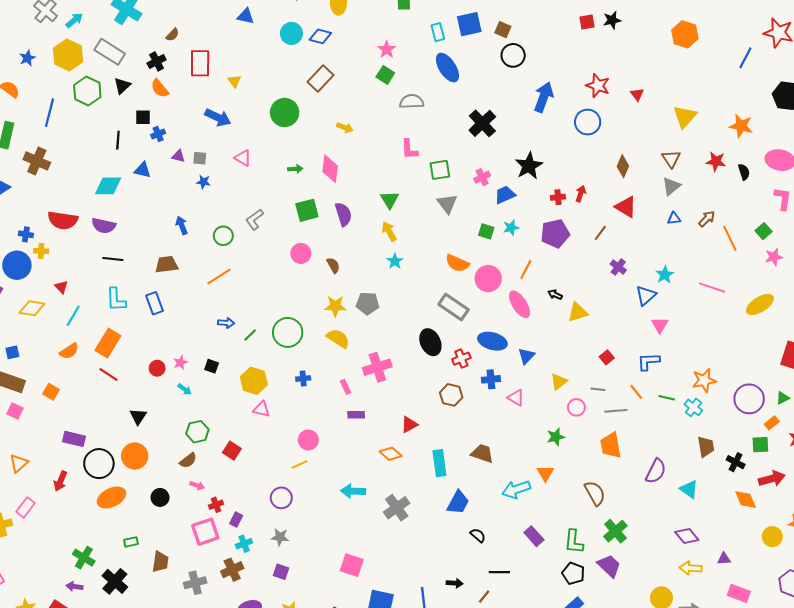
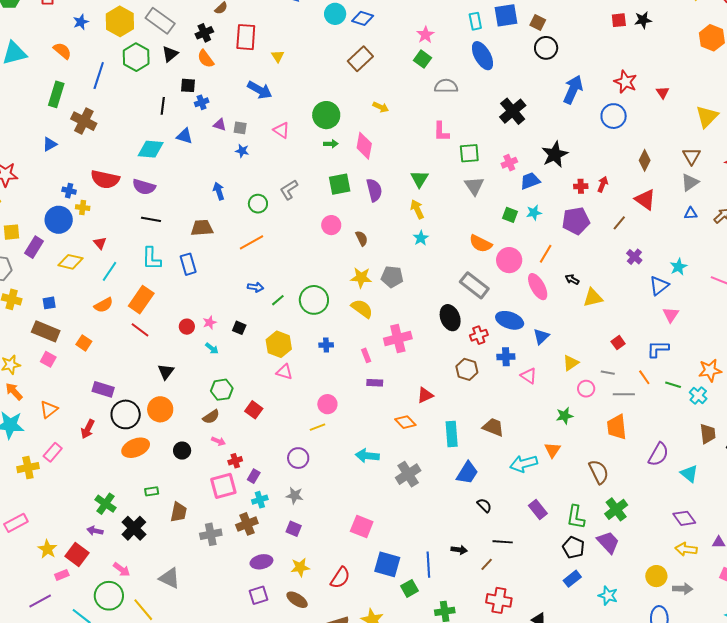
green circle: (285, 113) -> (326, 115), moved

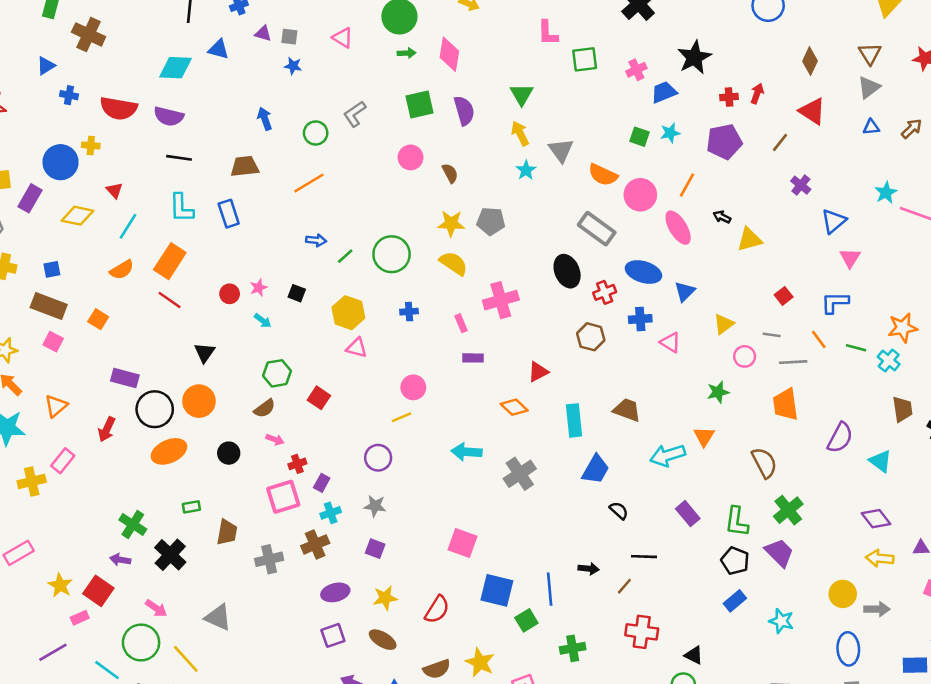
gray triangle: (474, 186) -> (561, 150), moved
blue cross: (69, 191) -> (69, 95), moved
cyan star: (678, 267) -> (886, 193), moved

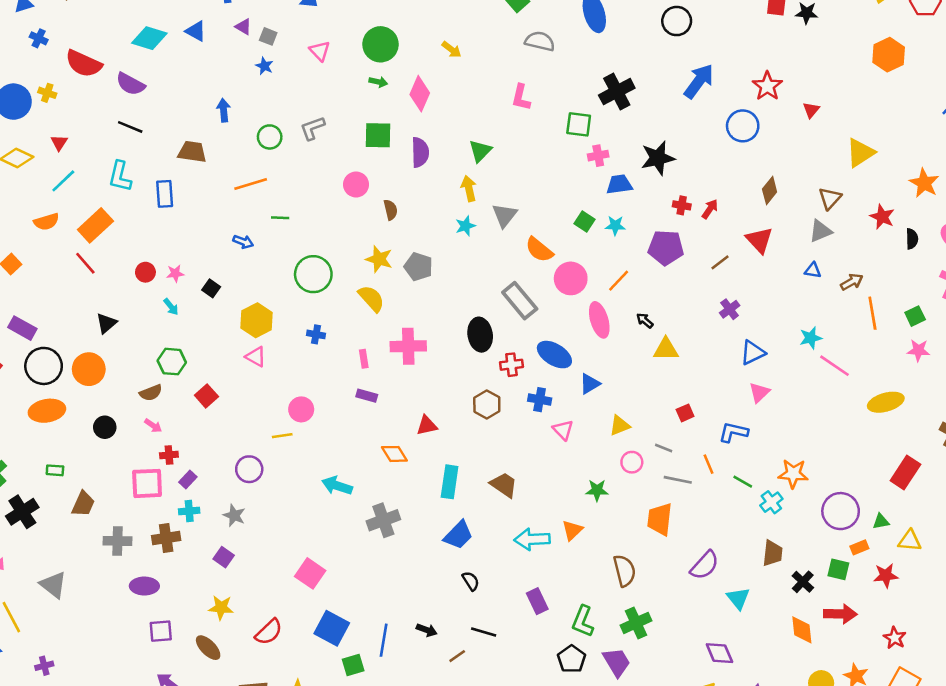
green square: (585, 59) -> (579, 124), moved
green line: (345, 256) -> (280, 218), moved, turned 30
purple ellipse: (335, 592) -> (144, 586), moved

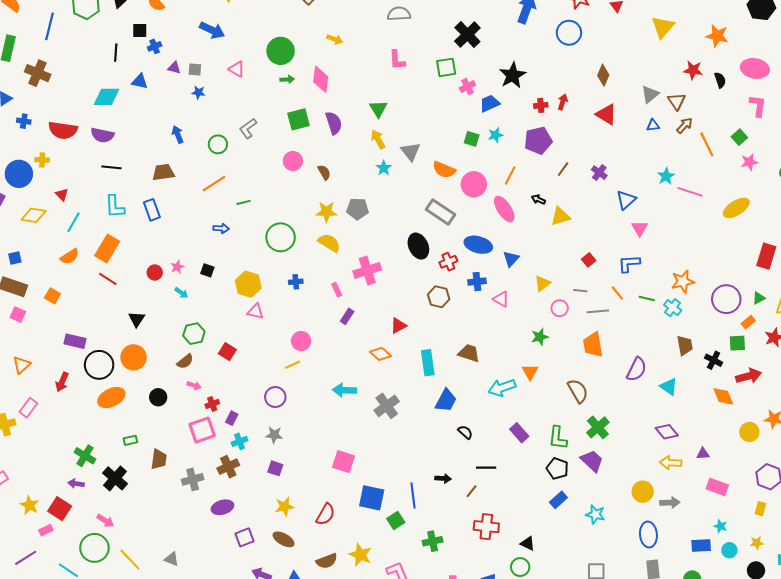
brown triangle: (830, 198) -> (677, 101), moved
brown line: (720, 262) -> (563, 169), moved
purple rectangle: (367, 396) -> (347, 316), turned -56
gray triangle: (53, 585) -> (172, 559), moved, size x0.7

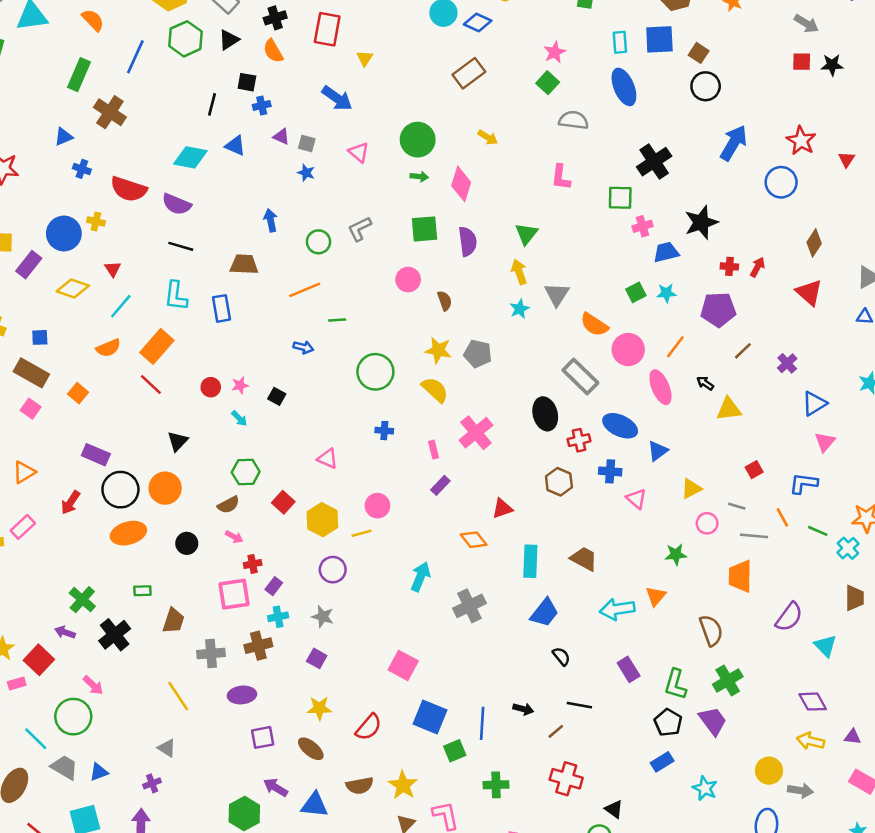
green square: (472, 139) -> (636, 292), turned 35
pink cross: (367, 270) -> (476, 433), turned -32
yellow hexagon: (248, 284) -> (322, 520), moved
cyan arrow: (344, 390) -> (420, 577), turned 100
yellow line: (130, 560) -> (178, 696), moved

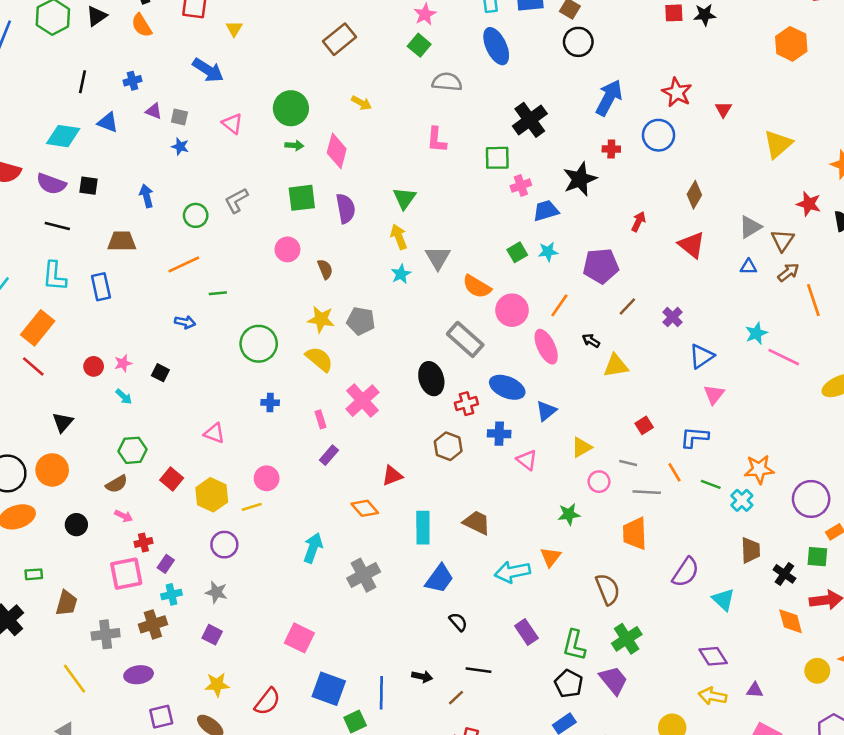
black square: (247, 82) -> (89, 186), moved
red cross: (729, 266) -> (611, 149), moved

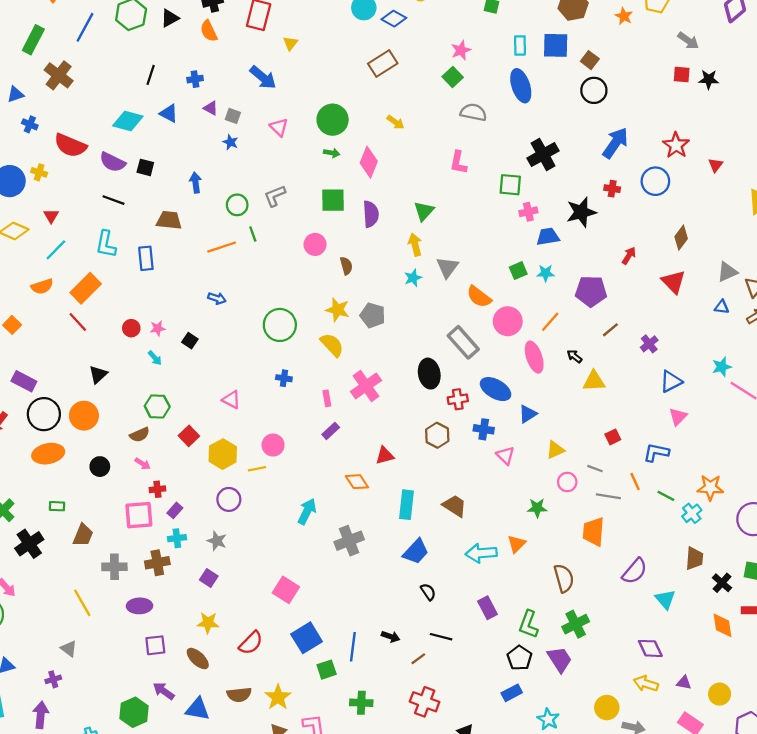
green line: (218, 293) -> (253, 234), moved, turned 70
yellow circle: (817, 671) -> (720, 694), moved
blue square: (329, 689) -> (307, 638), turned 32

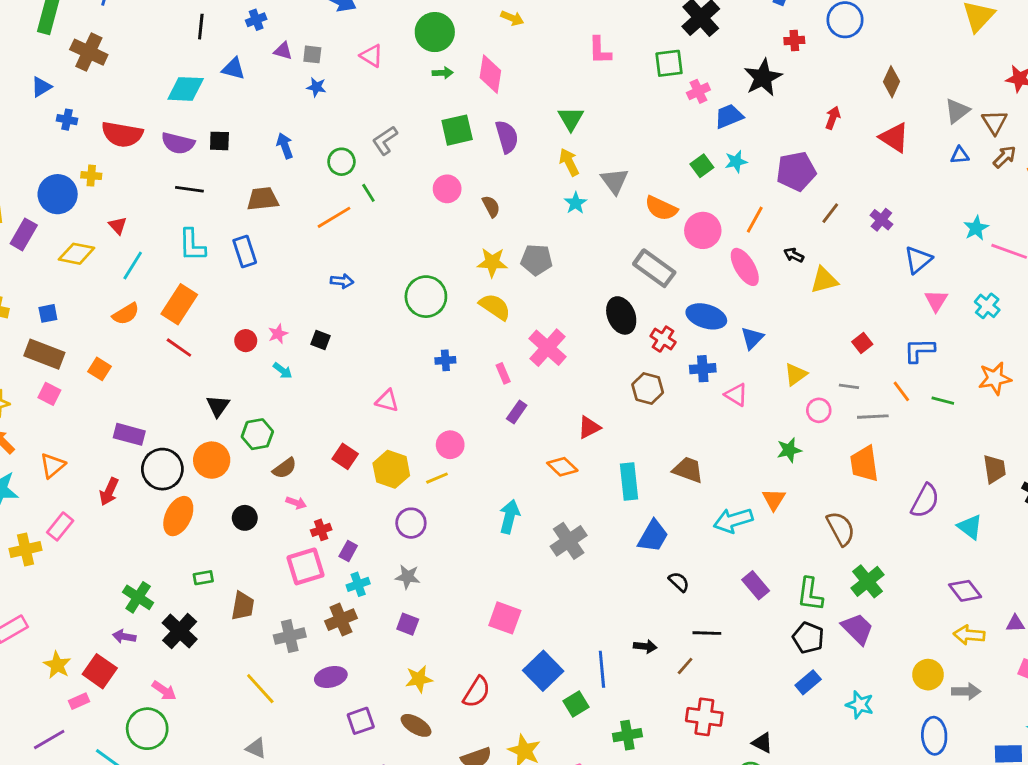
red cross: (458, 399) -> (663, 339), turned -36
green hexagon: (157, 406) -> (257, 434), moved
orange ellipse: (48, 454) -> (178, 516), turned -40
cyan cross: (692, 513) -> (987, 306), moved

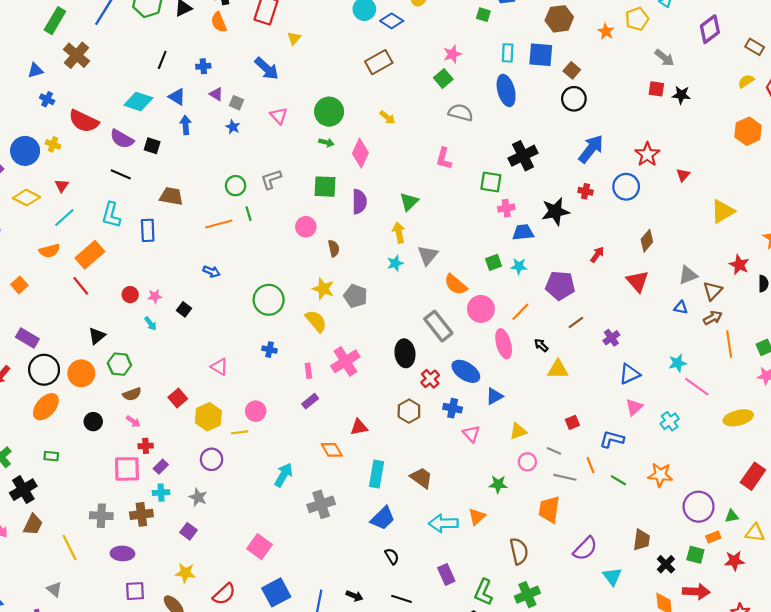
blue arrow: (285, 146) -> (186, 125), moved
brown trapezoid: (243, 606) -> (33, 525), moved

